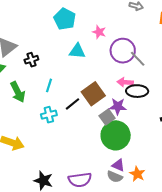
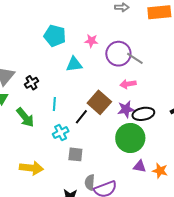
black ellipse: (137, 91) -> (143, 114), moved
gray square: (107, 117) -> (75, 154), moved, turned -35
gray semicircle: (115, 177) -> (90, 182), moved, turned 84

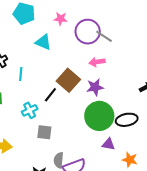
cyan triangle: (74, 64) -> (43, 42), turned 30
cyan line: (54, 104) -> (21, 74), moved
black ellipse: (143, 114) -> (127, 120), moved
orange star: (160, 171) -> (130, 160), moved

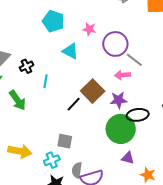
gray line: (104, 36) -> (134, 60), moved
cyan cross: (30, 110) -> (52, 160), moved
black ellipse: (127, 120) -> (138, 115), moved

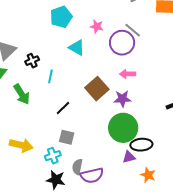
cyan pentagon: (53, 21) -> (61, 17), turned 30
gray line: (134, 60) -> (133, 30), moved
black line: (74, 104) -> (63, 108), moved
black ellipse: (138, 115) -> (141, 145), moved
purple triangle: (128, 158) -> (129, 157), turned -32

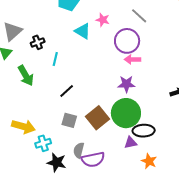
pink star: (97, 26) -> (103, 20), moved
purple circle: (122, 43) -> (127, 41), moved
brown square: (97, 89) -> (97, 118), moved
cyan cross: (53, 156) -> (43, 143), moved

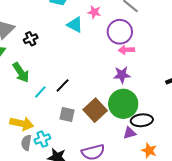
cyan line: (55, 59) -> (40, 92), moved, turned 32
gray semicircle: (79, 150) -> (26, 143), moved

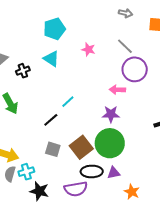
cyan triangle: (75, 25) -> (51, 59), moved
purple circle: (120, 32) -> (135, 69), moved
cyan line: (40, 92) -> (68, 102), moved
black ellipse: (142, 120) -> (92, 171), moved

